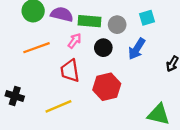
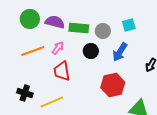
pink arrow: (75, 41) -> (58, 48), moved
red hexagon: (107, 87) -> (113, 85), moved
black cross: (15, 96) -> (25, 93), moved

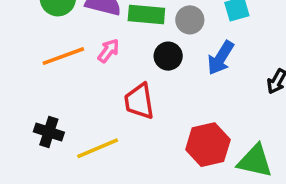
red trapezoid: (62, 71) -> (139, 101), moved
red hexagon: (113, 85) -> (208, 145), moved

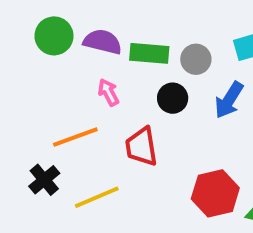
pink arrow: (108, 51) -> (108, 92), turned -65
orange line: (63, 56) -> (75, 137), moved
black cross: (49, 132) -> (44, 180), turned 32

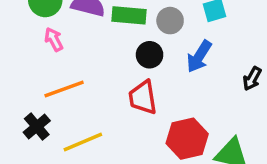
pink arrow: (108, 92) -> (54, 39), moved
red trapezoid: (141, 147) -> (143, 98), moved

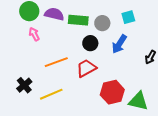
orange line: (64, 89) -> (56, 62), moved
red trapezoid: (143, 98) -> (86, 68), turned 70

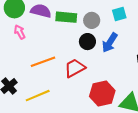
black circle: (90, 43) -> (87, 42), moved

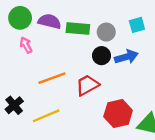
blue arrow: (110, 43) -> (126, 57), turned -138

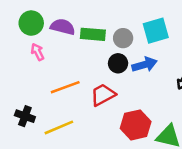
cyan square: (137, 25) -> (156, 31), size x1.5
black cross: (14, 105) -> (25, 116), turned -30

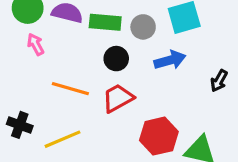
black circle: (118, 63) -> (116, 59), moved
orange line: (65, 87) -> (70, 89), turned 36

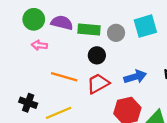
pink arrow: (36, 44) -> (39, 45), turned -56
blue arrow: (170, 60) -> (135, 77), moved

